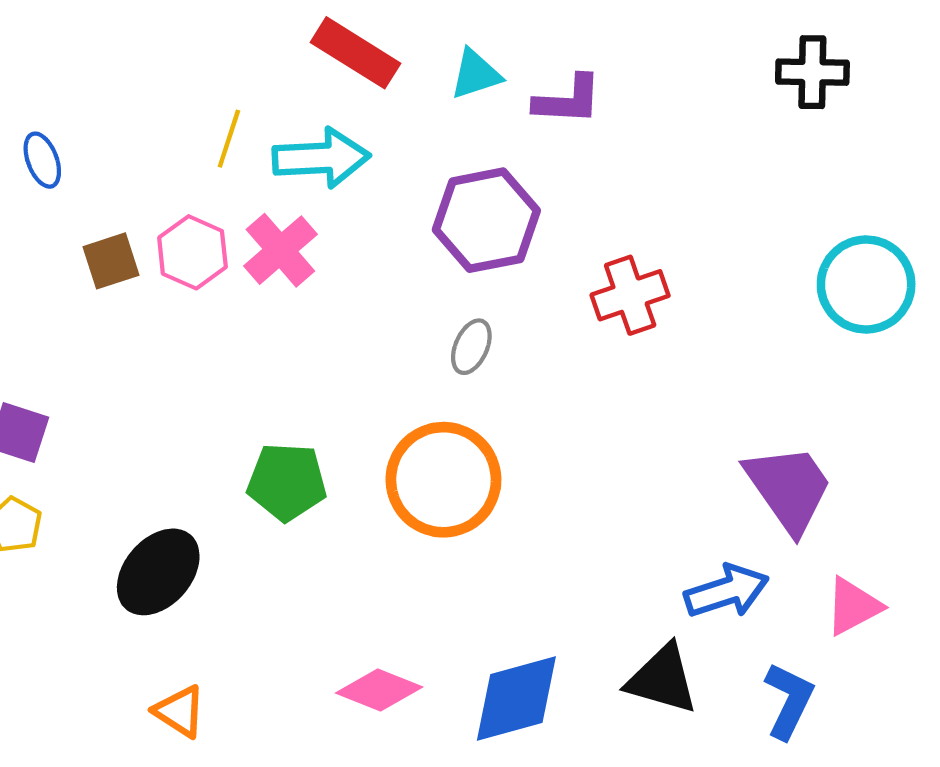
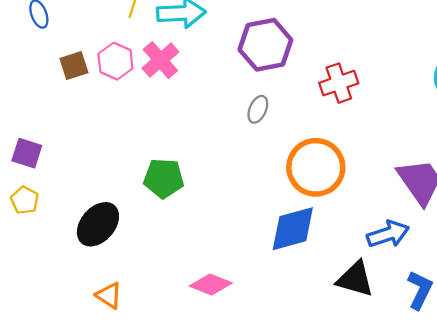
orange circle: (443, 480) -> (316, 167), moved
blue diamond: (516, 699) -> (293, 229), moved

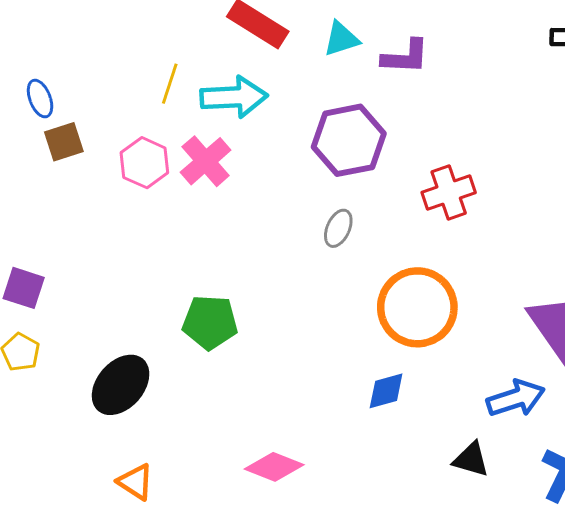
brown square: (74, 66) -> (64, 142), moved
blue diamond: (293, 229) -> (386, 391), size x0.6
black triangle: (355, 279) -> (471, 459), size x0.7

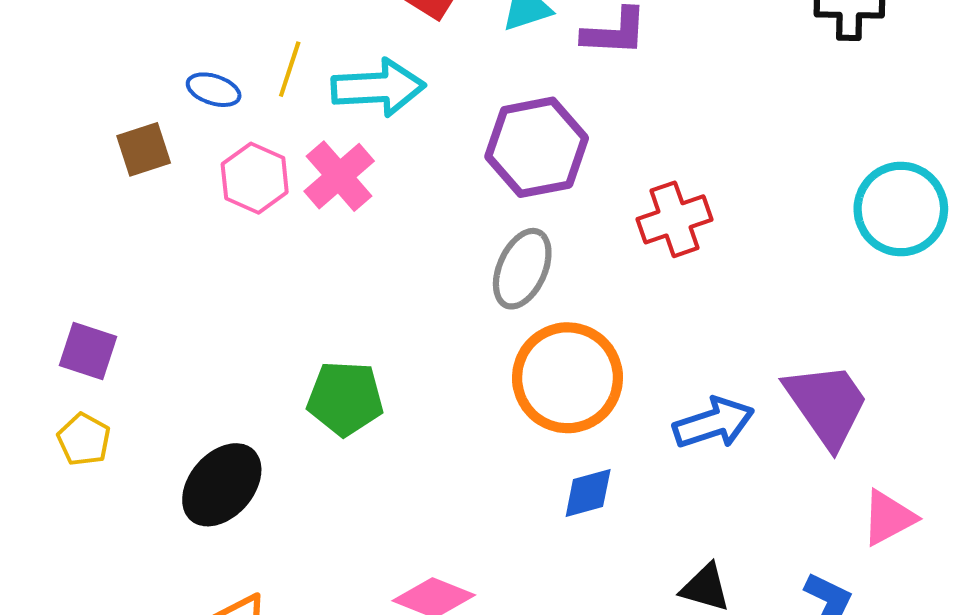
blue ellipse: (40, 99) -> (214, 90), moved, turned -51
gray ellipse: (338, 228) -> (522, 269), size x1.5
orange circle: (417, 307) -> (567, 378), moved
blue arrow: (516, 398) -> (714, 423), moved

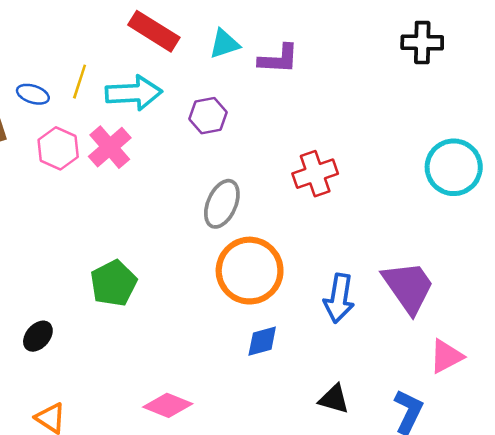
purple hexagon: (537, 147) -> (208, 116), moved, size x0.6
green pentagon: (345, 398) -> (114, 283), turned -30
blue arrow: (714, 423) -> (339, 298), turned 117
black ellipse: (222, 485) -> (38, 336), size x0.6

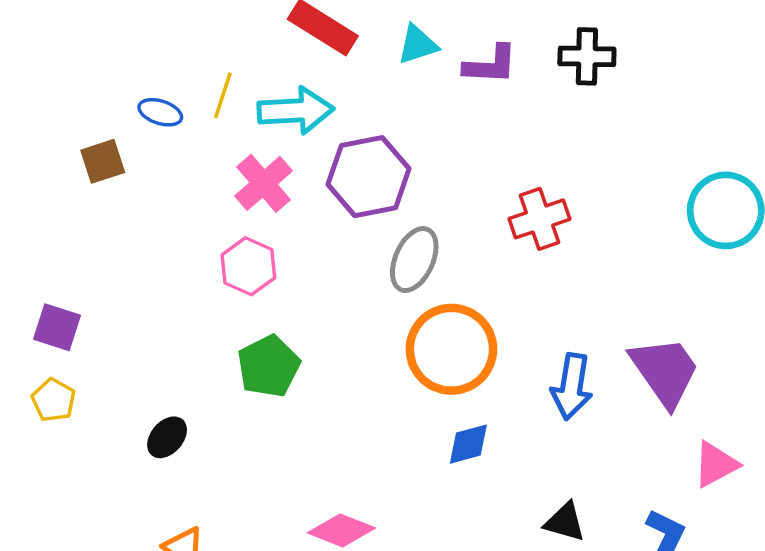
black cross: (422, 43) -> (587, 56), moved
purple hexagon: (208, 116) -> (368, 177), moved, size x1.6
pink hexagon: (58, 148) -> (248, 266), moved

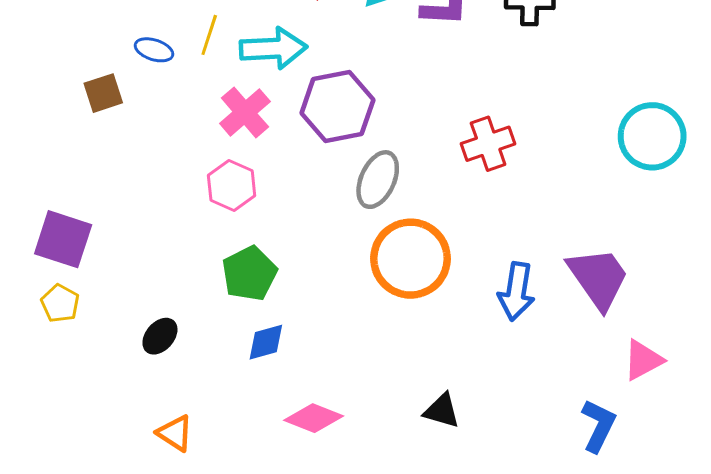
purple square: (57, 327) -> (63, 239), size x1.4
blue diamond: (468, 444) -> (266, 342), moved
black triangle: (565, 522) -> (442, 411), moved

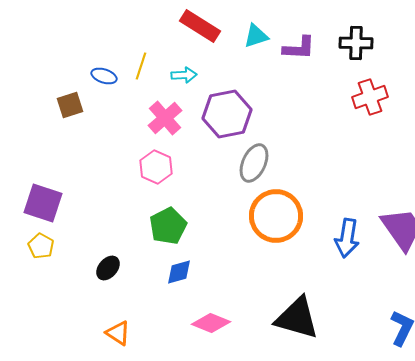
cyan arrow: (273, 48) -> (184, 75), size x0.6
red cross: (488, 144) -> (370, 97), moved
black triangle: (442, 411) -> (297, 318), size x1.8

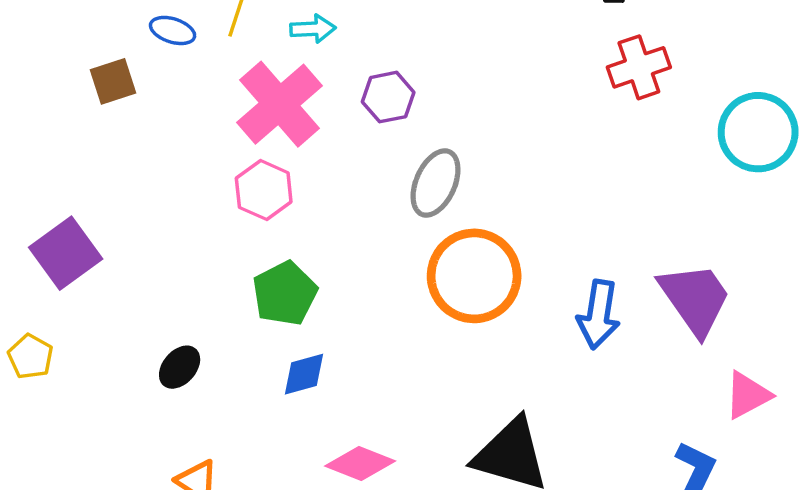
purple hexagon: (227, 114) -> (388, 97), size x0.6
pink cross: (165, 118) -> (279, 104), size x1.4
purple square: (43, 203) -> (66, 253), turned 36
yellow pentagon: (41, 246) -> (31, 357), moved

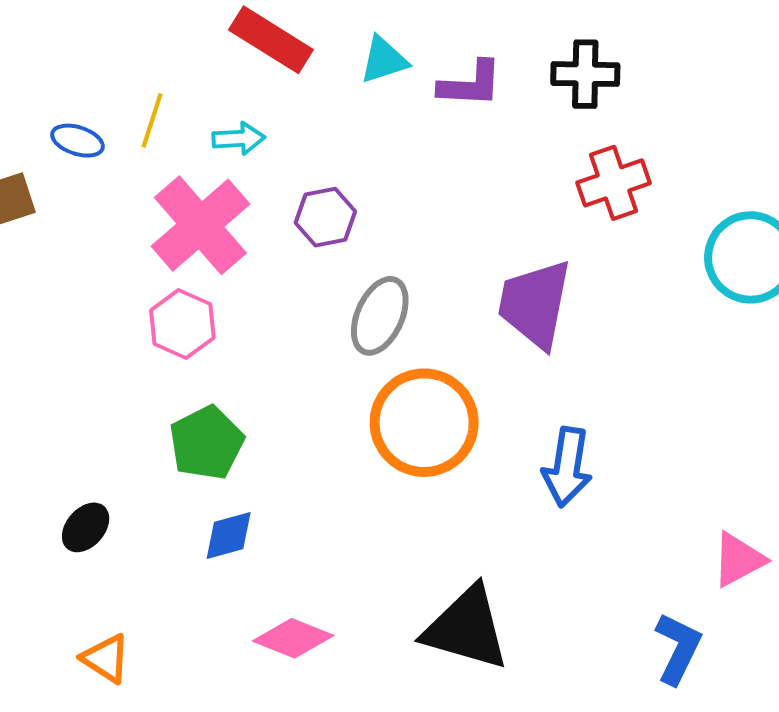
purple trapezoid: (695, 299) -> (535, 304), moved, turned -134

